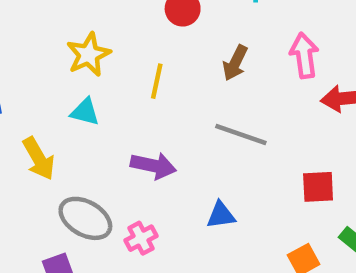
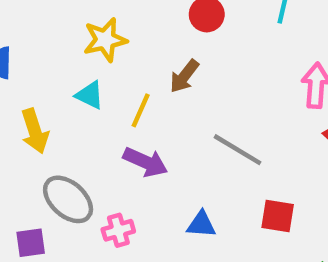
brown arrow: (235, 63) -> (184, 76), moved
yellow line: (157, 81) -> (141, 110), moved
red square: (318, 187) -> (278, 216), moved

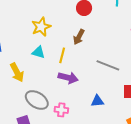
pink cross: (118, 230) -> (61, 110), turned 32

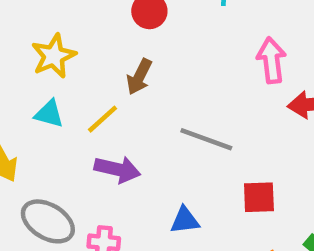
yellow line: (62, 55) -> (103, 119), turned 35

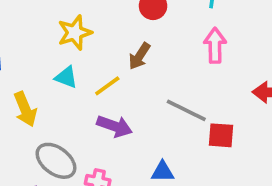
pink arrow: (272, 60) -> (215, 45), moved
red square: (259, 197) -> (221, 135), moved

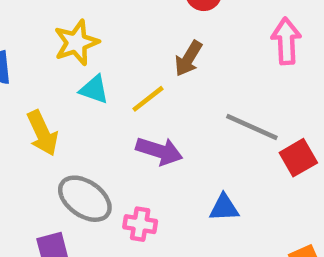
yellow star: (75, 33) -> (76, 43), moved
red square: (221, 135) -> (298, 158), turned -32

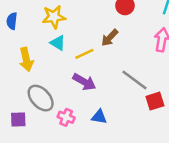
blue triangle: (224, 208) -> (99, 117), moved

